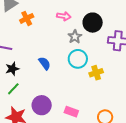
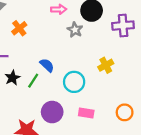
orange cross: (27, 18) -> (19, 28), moved
cyan circle: (78, 59) -> (74, 82), moved
green line: (13, 89) -> (33, 81), moved

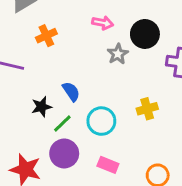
black star: (12, 78) -> (42, 107), moved
green line: (33, 81) -> (62, 124), moved

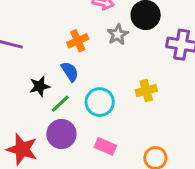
orange cross: (46, 36) -> (78, 41), moved

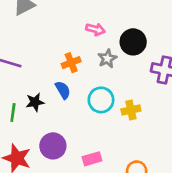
cyan circle: (100, 102) -> (101, 100), moved
green line: (60, 104) -> (13, 112), moved, turned -42
pink rectangle: (105, 146) -> (92, 159), turned -42

